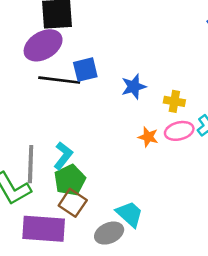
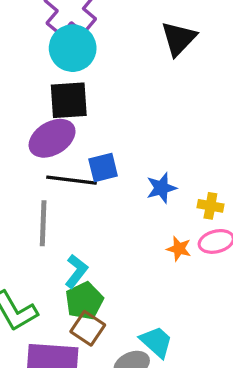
gray line: (31, 164) -> (43, 223), moved

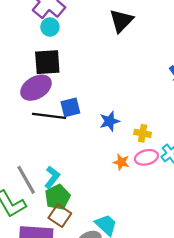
cyan circle: (73, 48) -> (50, 27), size x0.6
gray line: (43, 223) -> (26, 180), moved, turned -32

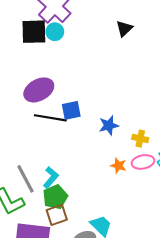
black triangle: (121, 21) -> (124, 29), size x0.7
black square: (47, 62) -> (34, 32), moved
brown square: (60, 216) -> (57, 215), turned 35

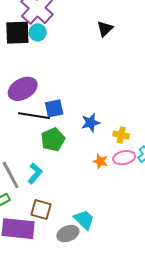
green pentagon: (55, 197) -> (53, 140), moved
brown square: (57, 215) -> (41, 210), turned 35

